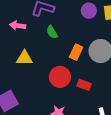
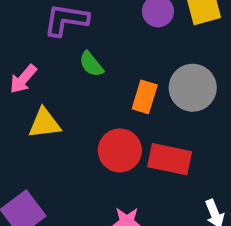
pink arrow: (18, 26) -> (23, 79), moved, turned -49
red rectangle: (84, 85) -> (170, 159), size x1.5

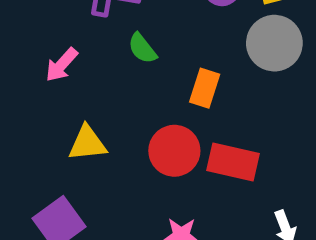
gray circle: (193, 88) -> (274, 43), moved
yellow triangle: (44, 123) -> (87, 143), moved

